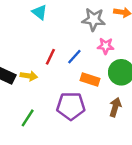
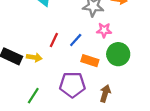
brown arrow: (115, 107) -> (105, 93), moved

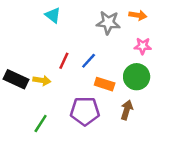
pink star: (104, 30) -> (143, 46), moved
brown arrow: (105, 93) -> (127, 110), moved

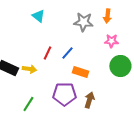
orange arrow: (138, 15) -> (107, 16), turned 88
green circle: (137, 77) -> (120, 66), moved
brown arrow: (127, 110) -> (89, 100), moved

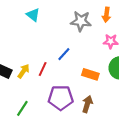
red line: (47, 53) -> (43, 69), moved
yellow arrow: (29, 69) -> (23, 71), turned -64
orange rectangle: (80, 72) -> (90, 74), moved

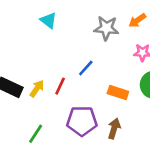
orange arrow: (106, 15) -> (137, 20), turned 48

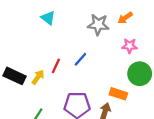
red line: (60, 86) -> (56, 66), moved
orange rectangle: (118, 92) -> (118, 94), moved

